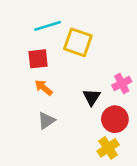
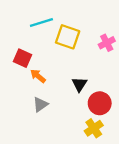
red square: (38, 59) -> (22, 58), moved, turned 30
pink cross: (122, 83) -> (107, 43), moved

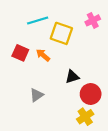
pink cross: (107, 43) -> (93, 20), moved
orange arrow: (38, 76) -> (43, 55), moved
black triangle: (79, 84) -> (72, 77), turned 40

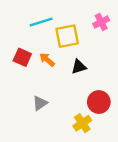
yellow square: (61, 33) -> (67, 36), turned -30
black triangle: (72, 77) -> (79, 67), moved
yellow cross: (85, 117) -> (82, 123), moved

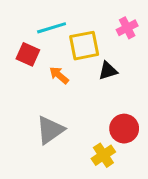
red square: (22, 57) -> (28, 54), moved
black triangle: (79, 67) -> (108, 71), moved
gray triangle: (40, 103) -> (50, 130), size x1.5

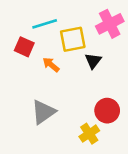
pink cross: (127, 28) -> (110, 24), size x1.5
black triangle: (108, 71) -> (93, 61), turned -36

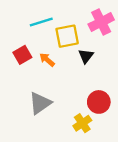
red square: (24, 47) -> (22, 55), moved, turned 36

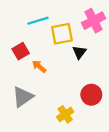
orange arrow: (47, 60) -> (39, 66), moved
gray triangle: (40, 103) -> (23, 97), moved
yellow cross: (82, 123) -> (65, 114), moved

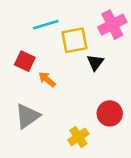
red square: (21, 51) -> (25, 61), turned -35

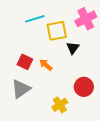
red square: (25, 61) -> (25, 62), moved
orange arrow: (47, 79) -> (46, 65), moved

